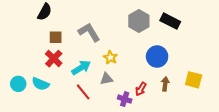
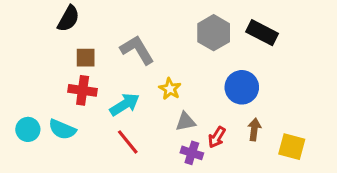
red cross: (54, 59) -> (83, 90), turned -36
gray triangle: (106, 79) -> (186, 122), moved
yellow square: (194, 80) -> (292, 147), moved

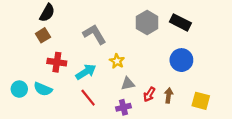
brown square: (86, 58) -> (43, 35), moved, turned -32
blue circle: (242, 87) -> (181, 60), moved
brown arrow: (254, 129) -> (169, 95), moved
purple cross: (192, 153) -> (123, 107), moved, turned -32

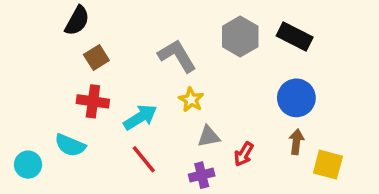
gray L-shape: (94, 34) -> (177, 56), moved
brown square: (43, 35) -> (96, 58), moved
cyan circle: (19, 89) -> (28, 165), moved
brown arrow: (169, 95) -> (296, 142), moved

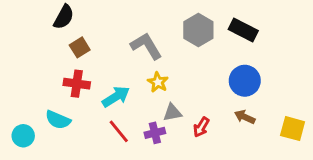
brown arrow: (296, 142) -> (245, 117), turned -72
yellow square: (328, 165) -> (293, 129), moved
purple cross: (202, 175) -> (155, 133), moved

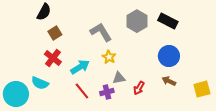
red cross: (77, 84) -> (53, 58), turned 30
yellow square: (293, 129) -> (202, 89), turned -30
cyan circle: (23, 136) -> (16, 94), size x1.6

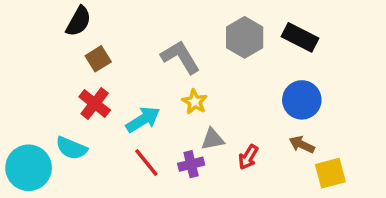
yellow square: (202, 89) -> (330, 173), moved

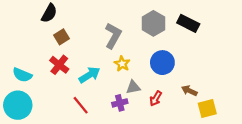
gray L-shape: (180, 57) -> (113, 36), turned 60
blue circle: (302, 100) -> (162, 63), moved
cyan semicircle: (71, 148) -> (22, 75), moved
red line: (146, 162) -> (81, 105), moved

